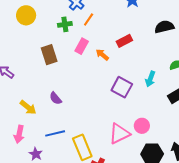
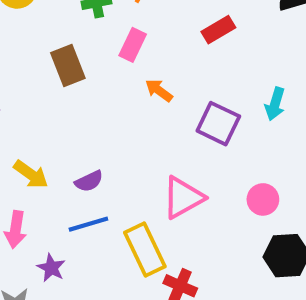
orange arrow: (102, 55) -> (159, 90), moved
purple semicircle: (56, 98) -> (89, 181), moved, turned -72
pink triangle: (119, 134) -> (183, 198), moved

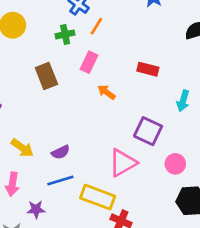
red rectangle: (218, 30) -> (148, 69), moved, turned 45
purple square: (218, 124) -> (148, 131), moved
yellow rectangle: (145, 250) -> (98, 197), turned -44
purple star: (51, 268) -> (36, 209), turned -30

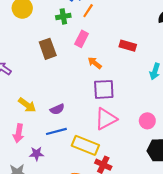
purple square: (148, 131) -> (104, 89), moved, turned -30

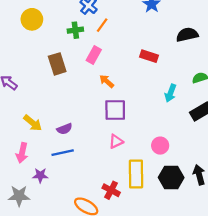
red rectangle: (128, 46) -> (149, 56), moved
pink triangle: (106, 119) -> (116, 141), size x0.6
yellow rectangle: (85, 145) -> (136, 174), moved, turned 65

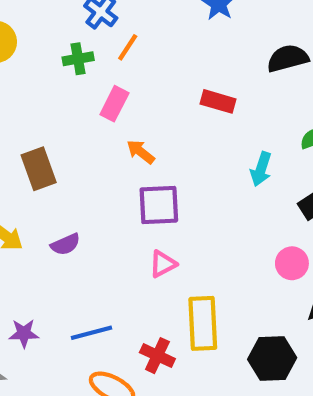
brown rectangle: (57, 64) -> (39, 169), moved
pink circle: (160, 146) -> (292, 263), moved
blue line: (63, 153) -> (92, 333), moved
black hexagon: (171, 178) -> (272, 359), moved

